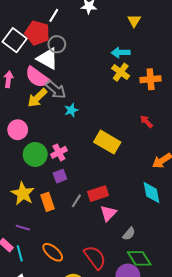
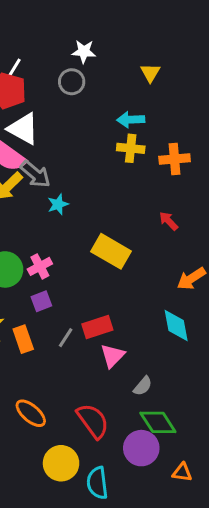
white line: (54, 15) -> (14, 68), moved
gray circle: (57, 44) -> (72, 82), moved
yellow cross: (121, 72) -> (131, 148), turned -30

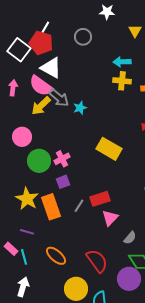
white star: (84, 51) -> (107, 12), moved
cyan star: (58, 204) -> (80, 108), moved
orange rectangle: (23, 339) -> (51, 207), size x1.4

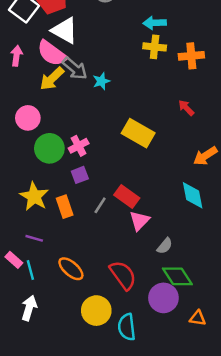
red rectangle: (100, 199) -> (127, 196), turned 54
orange rectangle: (51, 207) -> (65, 207), size x0.7

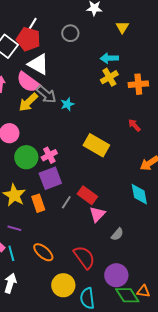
yellow cross: (155, 47) -> (109, 77), turned -36
purple square: (80, 175) -> (50, 178), size x1.6
green diamond: (177, 276) -> (127, 295), moved

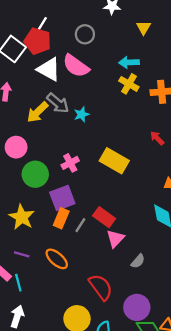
yellow cross: (109, 77) -> (129, 84), turned -30
pink semicircle: (28, 82) -> (76, 66), moved
pink cross: (49, 155) -> (70, 163), moved
orange rectangle: (38, 203) -> (61, 218), moved, turned 42
orange ellipse: (43, 252) -> (57, 259), moved

